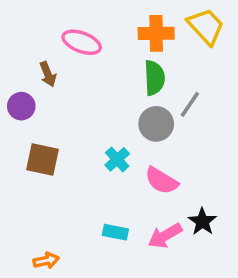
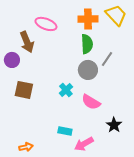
brown arrow: (48, 74) -> (27, 42), size x1.5
pink arrow: (165, 236) -> (84, 144), moved

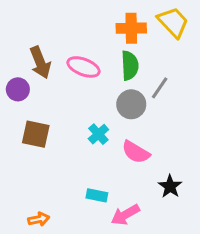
pink ellipse: (46, 24) -> (84, 67), moved

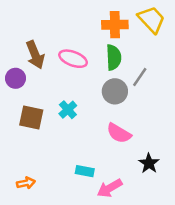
cyan cross: (98, 134) -> (68, 110), moved
orange arrow: (39, 219) -> (26, 183), moved

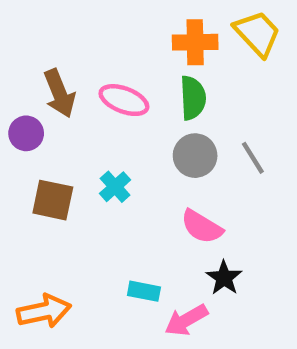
gray line: (140, 77) -> (253, 158), moved, turned -66
black star: (149, 163) -> (224, 278), moved
orange arrow: (26, 183) -> (44, 311), size x1.6

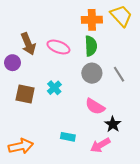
black star: (224, 278) -> (113, 124), moved
pink arrow: (186, 320) -> (100, 145), moved

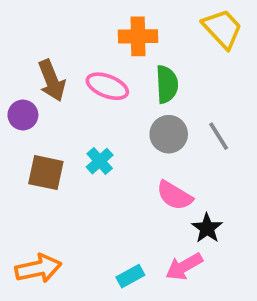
orange cross: (92, 20) -> (138, 36), moved
cyan rectangle: (68, 137) -> (130, 276), moved, turned -40

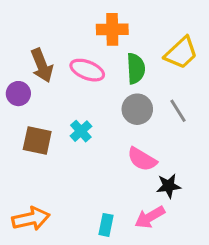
yellow trapezoid: (222, 29) -> (181, 53), moved, turned 90
black star: (207, 228) -> (169, 186), turned 30
cyan rectangle: (130, 276) -> (106, 225), turned -50

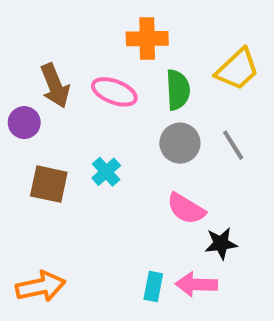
pink arrow: (150, 217) -> (196, 284), turned 32
cyan rectangle: (106, 225) -> (153, 286), moved

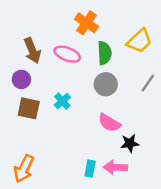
orange cross: (147, 39) -> (86, 23), turned 35
purple circle: (24, 123) -> (21, 79), moved
gray line: (233, 145) -> (148, 83), moved, turned 66
orange arrow: (41, 286) -> (24, 169), turned 128

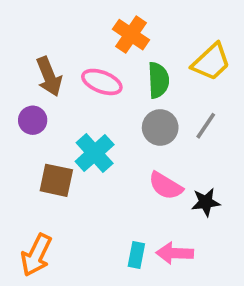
gray line: (148, 83) -> (206, 126), moved
cyan cross: (62, 101) -> (95, 153), size x1.5
brown square: (29, 108) -> (56, 180), moved
black star: (130, 143) -> (206, 202), moved

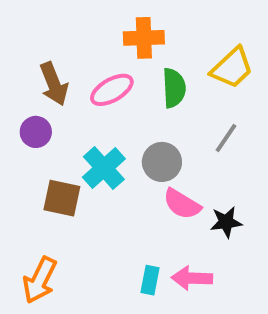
orange cross: (131, 35) -> (144, 38), turned -36
pink ellipse: (102, 82) -> (112, 90), turned -51
gray circle: (160, 127) -> (162, 162), moved

